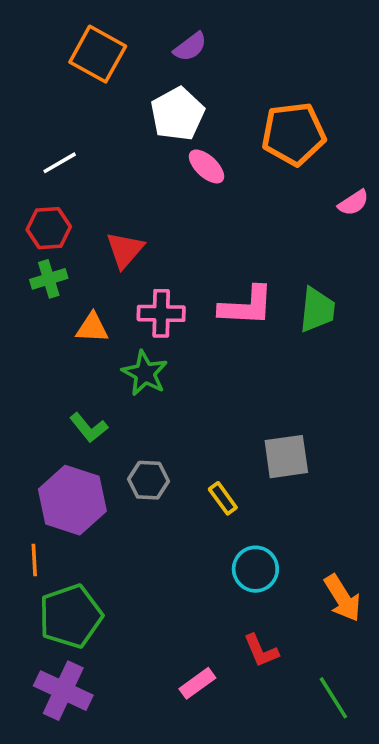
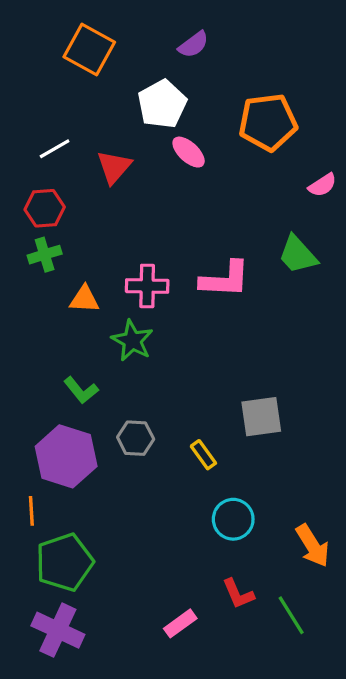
purple semicircle: (190, 47) -> (193, 45), moved
red triangle: (125, 250) -> (114, 167), moved
green trapezoid: (317, 310) -> (298, 255), moved, turned 132
green line: (333, 698) -> (291, 615), moved

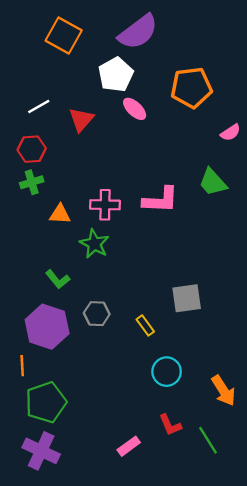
purple semicircle: (193, 45) -> (138, 32), size x1.8

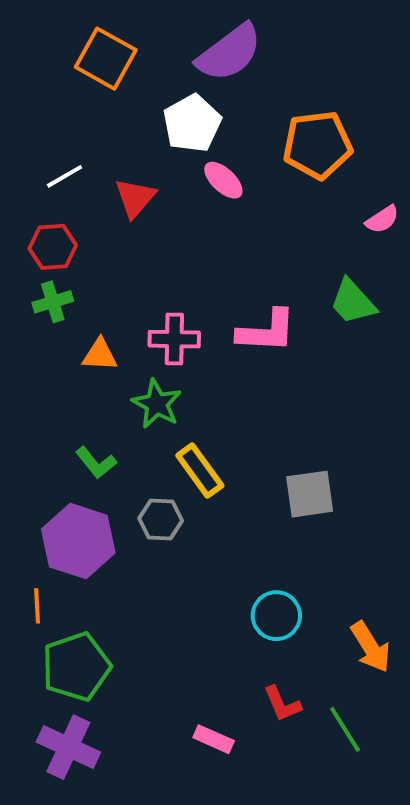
yellow rectangle: (145, 325) -> (200, 470), moved, size x1.5
pink rectangle: (129, 446) -> (214, 739), turned 60

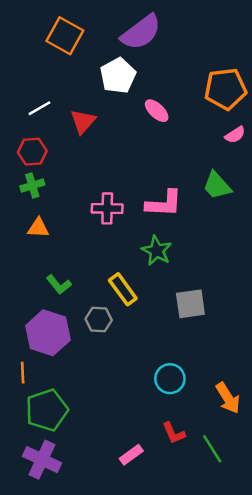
orange pentagon: (318, 145) -> (225, 89), moved
pink ellipse: (223, 180) -> (157, 111), moved
orange triangle: (100, 355) -> (38, 228), moved
green star: (157, 404) -> (157, 251), moved
pink rectangle: (214, 739) -> (131, 455), turned -60

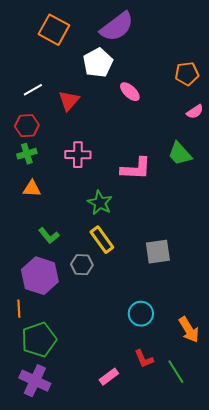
orange pentagon: (225, 89) -> (187, 74), size x0.7
pink cross: (107, 208) -> (78, 155), moved
green star: (157, 251) -> (100, 203), moved

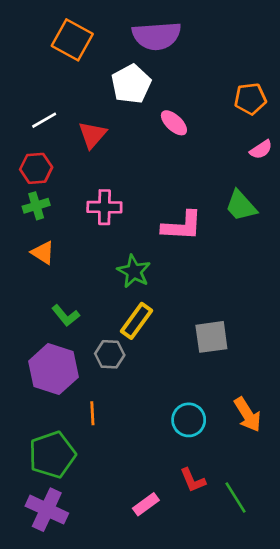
purple semicircle: (117, 27) -> (157, 36), turned 33
orange triangle: (32, 189) -> (43, 253), turned 30
yellow rectangle: (102, 240) -> (136, 321), turned 72
orange line: (19, 309) -> (92, 413), moved
orange arrow: (189, 330) -> (248, 415), moved

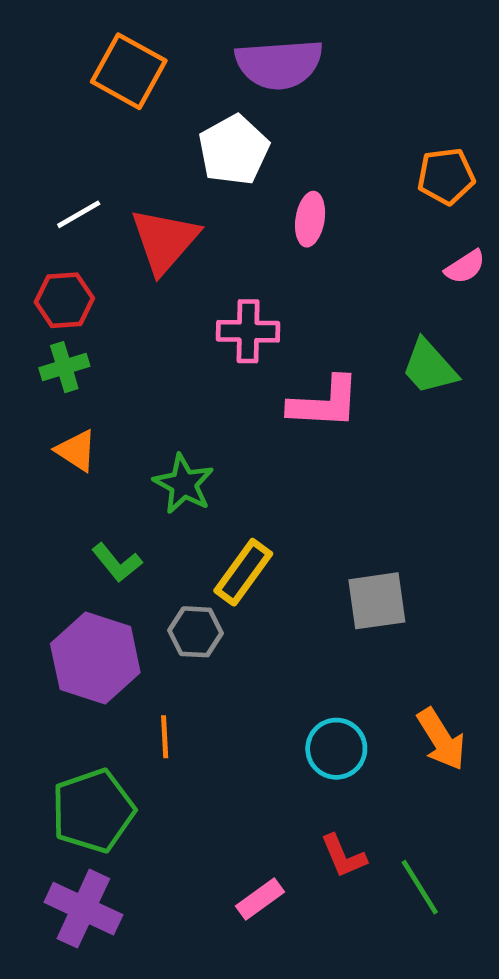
pink ellipse: (174, 123) -> (310, 219), turned 56
red triangle: (92, 135) -> (165, 241), size x1.4
pink cross: (104, 207) -> (248, 331), moved
green star: (134, 271) -> (184, 484), moved

